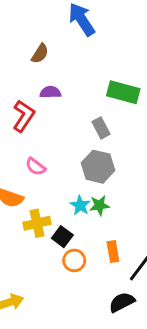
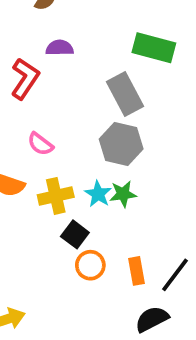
gray rectangle: (101, 128) -> (125, 94), size x1.5
yellow cross: (37, 223) -> (56, 196), moved
orange rectangle: (113, 252) -> (137, 271), moved

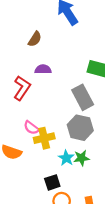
yellow cross: (56, 196) -> (44, 138), moved
black square: (75, 234) -> (52, 182), turned 35

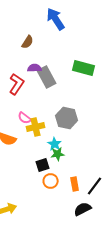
gray rectangle: (83, 97) -> (47, 77), moved
green star: (81, 158) -> (58, 154), moved

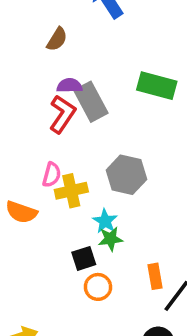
red L-shape: (17, 84) -> (62, 114), moved
pink semicircle: (25, 118) -> (52, 175), turned -112
orange rectangle: (75, 184) -> (155, 276), moved

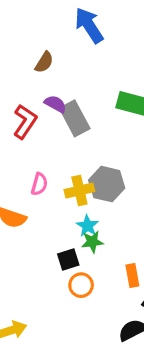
purple semicircle: (69, 86) -> (55, 104), turned 30
red L-shape: (62, 114) -> (25, 122), moved
yellow cross: (71, 191) -> (79, 191), moved

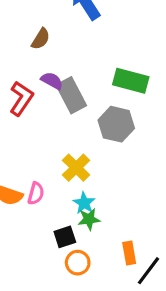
pink semicircle: (39, 184) -> (36, 193), moved
gray hexagon: (107, 184) -> (116, 124), moved
yellow cross: (79, 191) -> (76, 168), turned -32

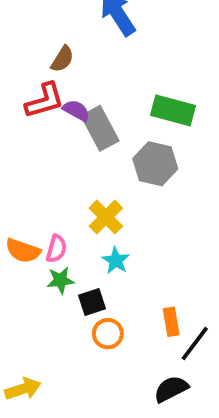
red L-shape: (21, 98) -> (45, 101), moved, turned 40
green star: (89, 219) -> (60, 280), moved

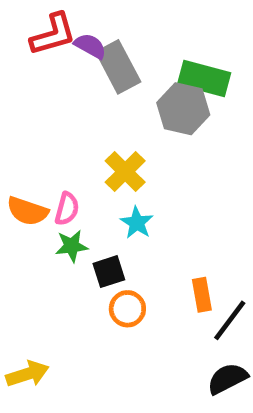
green rectangle: (173, 110) -> (204, 79), moved
black semicircle: (171, 389) -> (227, 379), moved

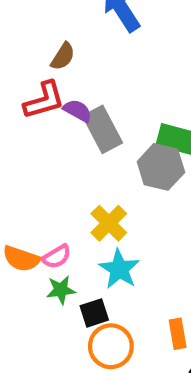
pink semicircle: (67, 209) -> (57, 257), turned 44
cyan star: (137, 223) -> (119, 269), size x1.4
orange circle: (127, 309) -> (111, 346), size x1.4

